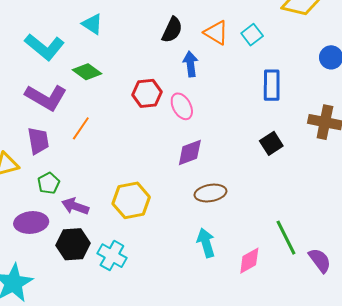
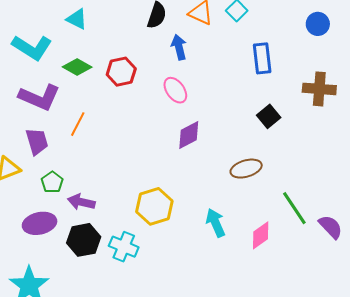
red hexagon: (147, 93) -> (121, 72), moved
brown ellipse: (210, 193) -> (246, 169), moved
yellow hexagon: (131, 200) -> (154, 206), moved

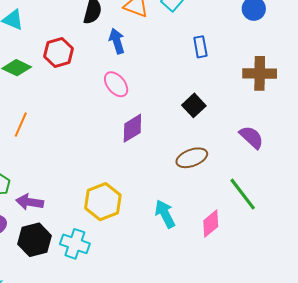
blue rectangle: (262, 58) -> (200, 47), size x0.7
red hexagon: (121, 72) -> (59, 52), moved
black square: (269, 116) -> (194, 105), moved
purple semicircle: (331, 227) -> (251, 137), moved

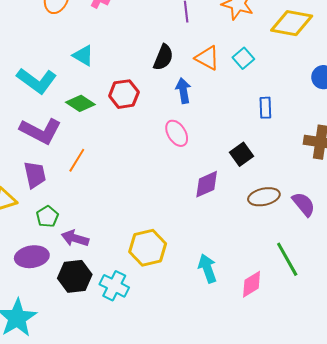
black square: (194, 105) -> (242, 154), moved
purple diamond: (132, 128) -> (207, 184), moved
brown ellipse: (192, 158) -> (264, 197), moved

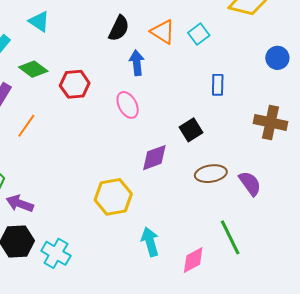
red hexagon: (124, 94) -> (75, 84), moved
yellow hexagon: (148, 248) -> (113, 197), moved

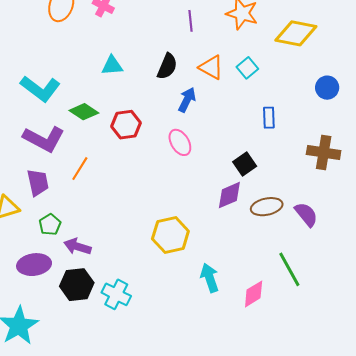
cyan triangle: (39, 22) -> (112, 66), moved, turned -35
blue arrow: (137, 63) -> (187, 100), turned 35
purple diamond: (154, 158) -> (229, 195), moved

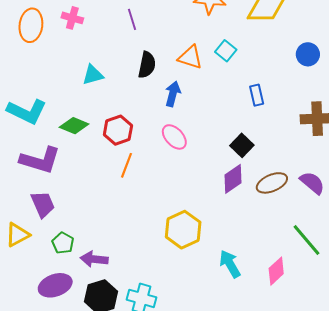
purple line: (190, 21) -> (132, 19), moved
orange line: (80, 169) -> (127, 165), moved

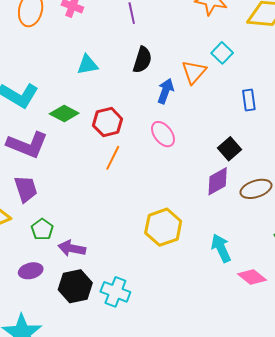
orange triangle: (190, 57) -> (194, 72), moved, turned 48
cyan arrow: (230, 264) -> (221, 248), moved
pink diamond: (276, 271) -> (252, 277), turned 76
purple ellipse: (55, 285) -> (31, 271), size x0.7

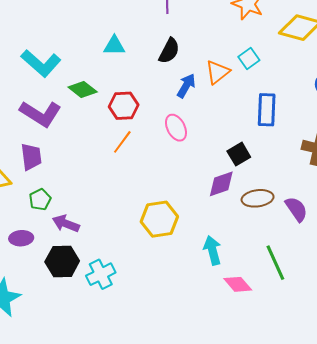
blue rectangle: (249, 100) -> (267, 110), size x1.5
cyan cross: (115, 292) -> (101, 274), turned 32

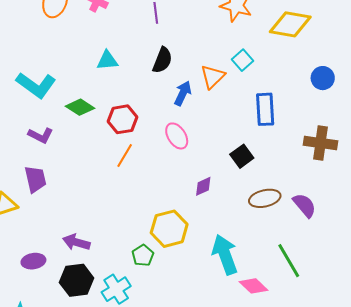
purple L-shape: (41, 114) -> (41, 135), size x0.6
purple diamond: (221, 184) -> (203, 186), moved, size x0.7
green pentagon: (40, 200) -> (143, 255), moved
cyan arrow: (212, 250) -> (225, 254), size x1.4

